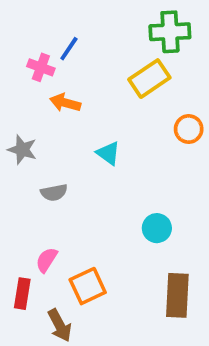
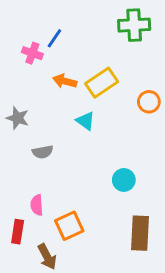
yellow rectangle: (149, 79) -> (102, 83), moved
orange arrow: (65, 103) -> (65, 81), moved
pink semicircle: (47, 260) -> (37, 205), turned -36

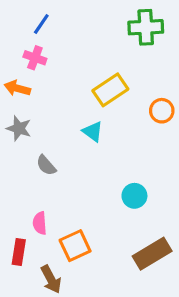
blue line: (54, 38) -> (41, 24), moved
orange arrow: (65, 81) -> (17, 88), moved
gray semicircle: (43, 152) -> (46, 165), turned 60
brown rectangle: (140, 233) -> (152, 254), turned 56

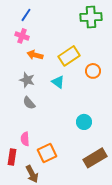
orange arrow: (17, 88) -> (35, 55), moved
orange circle: (162, 111) -> (93, 71), moved
gray star: (19, 128) -> (27, 80), moved

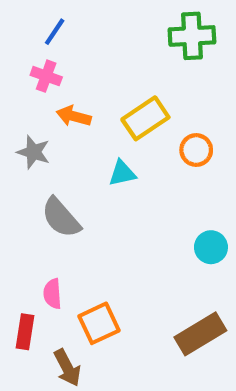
gray star: (27, 80) -> (33, 152), moved
cyan triangle: (58, 82) -> (122, 173), turned -48
gray semicircle: (29, 103) -> (61, 218), size x1.5
cyan circle: (84, 122) -> (211, 247), moved

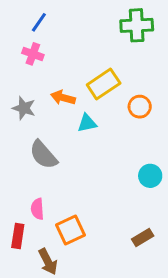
orange arrow: (74, 116) -> (63, 98), moved
brown rectangle: (200, 334) -> (143, 237), size x0.6

